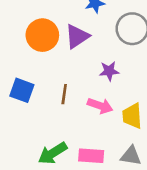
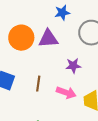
purple triangle: (77, 36) -> (48, 39), turned 30

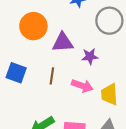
purple triangle: (48, 39) -> (63, 42), moved

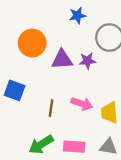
purple star: (90, 56) -> (87, 61), moved
brown line: (52, 76) -> (51, 108), moved

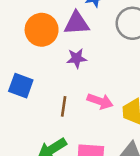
purple triangle: (62, 60) -> (77, 23), moved
purple star: (87, 61) -> (77, 58), moved

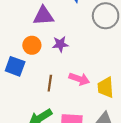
purple triangle: (77, 23) -> (43, 16), moved
orange circle: (42, 30) -> (32, 45), moved, size x0.7

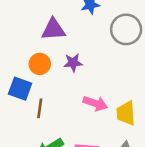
brown line: (50, 83) -> (40, 108), moved

